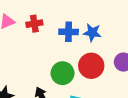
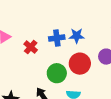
red cross: (34, 24) -> (31, 47), moved, turned -32

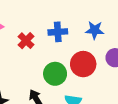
blue star: (77, 36) -> (95, 30), moved

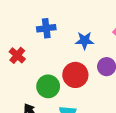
blue cross: (58, 32) -> (46, 28), moved

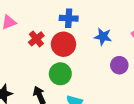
red circle: (75, 75) -> (63, 44), moved

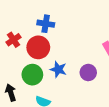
blue star: (103, 37) -> (58, 69), moved

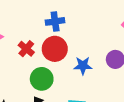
green circle: (32, 75) -> (42, 79), moved

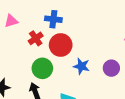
blue cross: (55, 21) -> (53, 19), moved

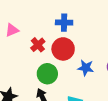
blue cross: (53, 19) -> (64, 23), moved

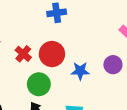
blue cross: (64, 23) -> (57, 13), moved

